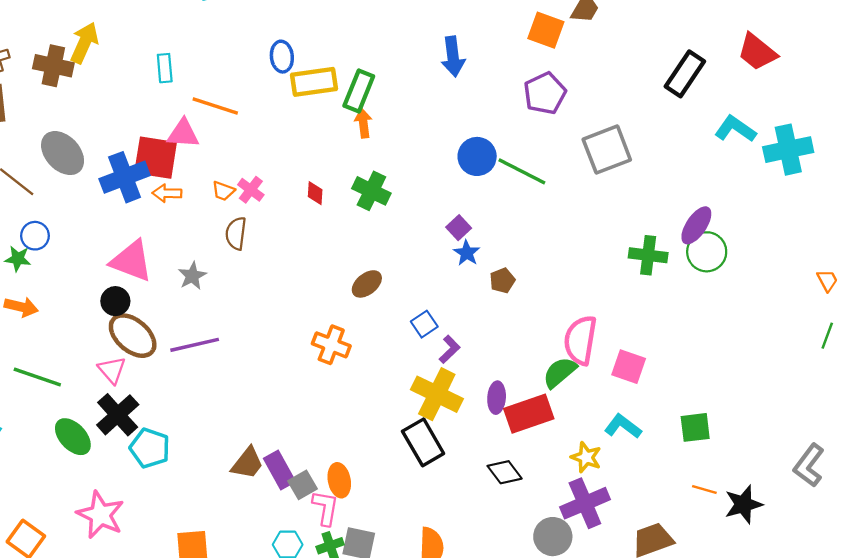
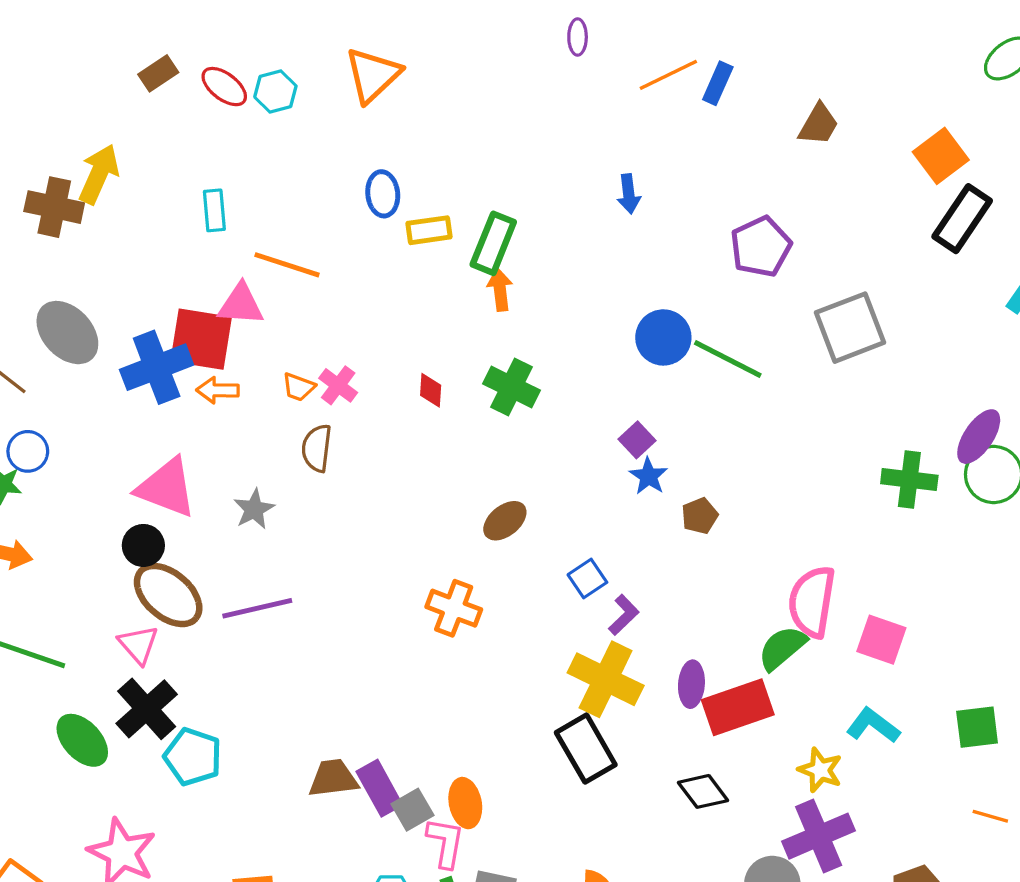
orange square: (546, 30) -> (941, 156), moved, turned 33
blue arrow: (453, 57) -> (629, 194), size x0.7
yellow rectangle: (314, 82) -> (429, 230), size x0.7
brown trapezoid: (247, 463) -> (333, 778), turned -135

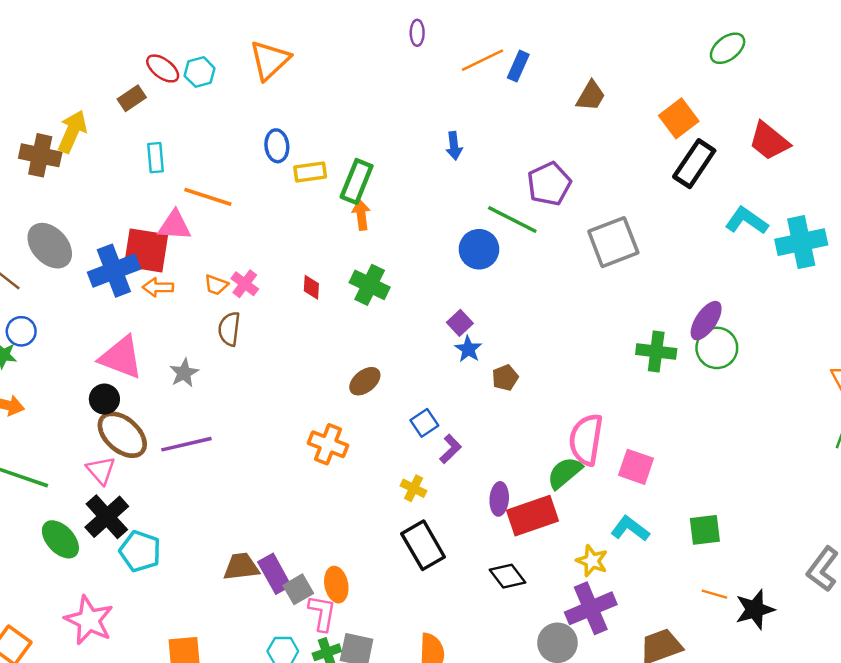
brown rectangle: (158, 73) -> (132, 98), moved
green line: (728, 359) -> (512, 219), moved
yellow cross: (606, 679) -> (414, 488), moved, size x0.5

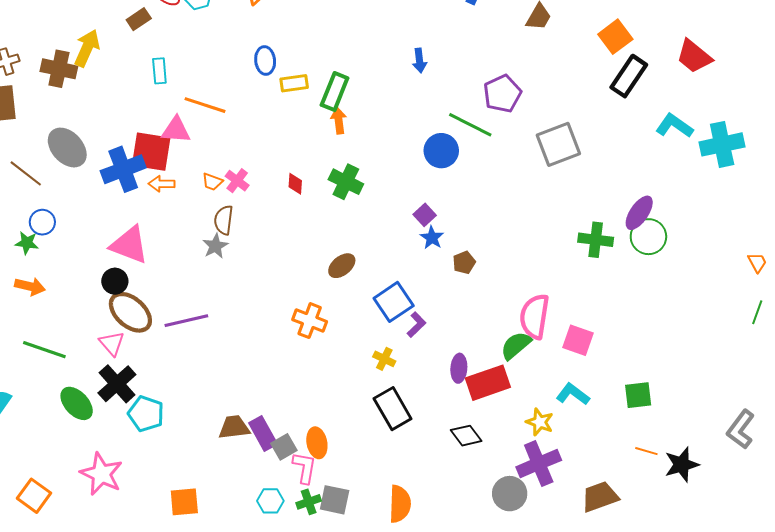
gray star: (184, 373) -> (215, 246), moved
blue square: (424, 423) -> (394, 302), size x1.6

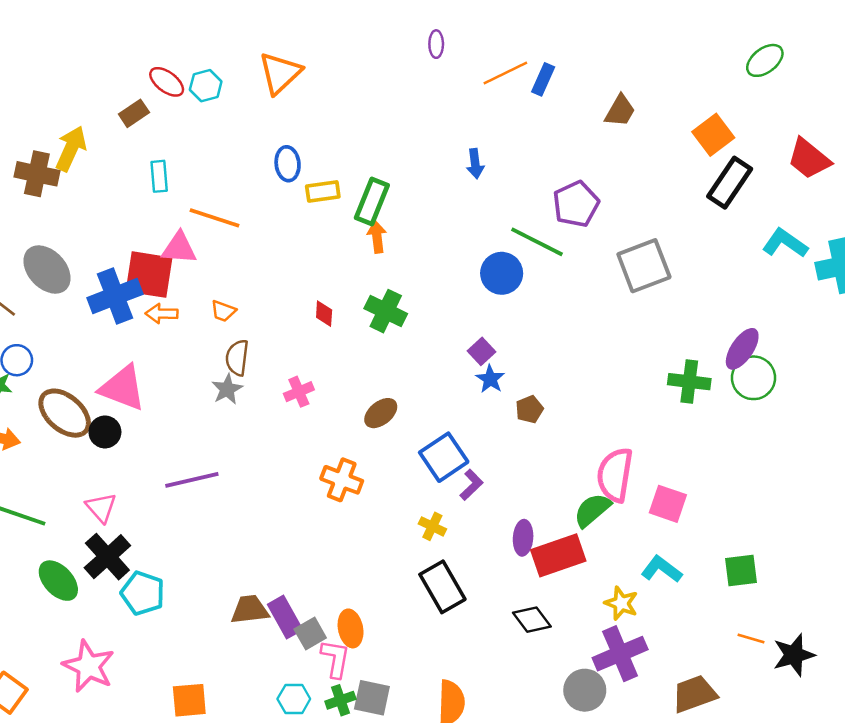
pink cross: (237, 181) -> (299, 392), moved, turned 30
brown ellipse: (130, 312) -> (65, 413), moved

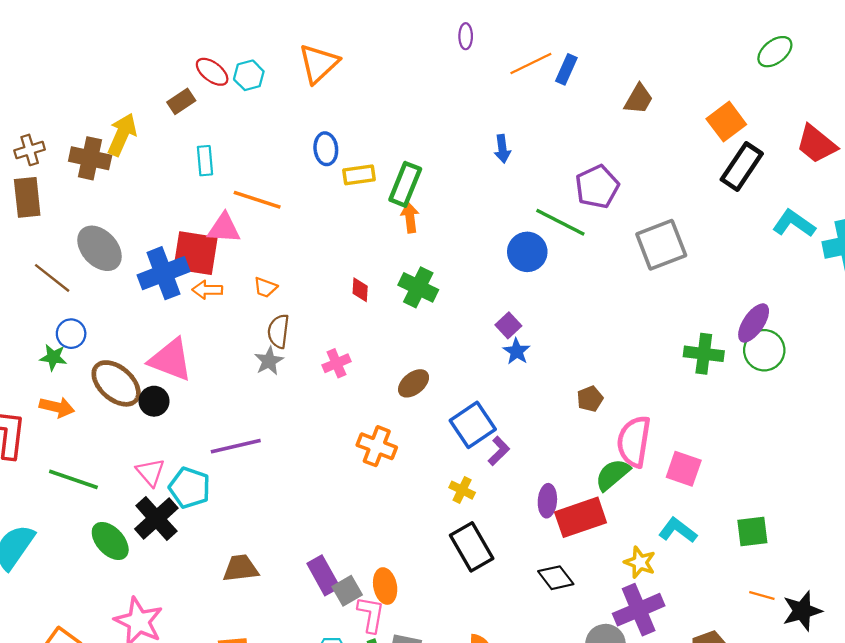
brown pentagon: (529, 409) -> (590, 399), moved
cyan pentagon: (143, 593) -> (190, 488), moved
brown trapezoid: (250, 610) -> (241, 568), moved

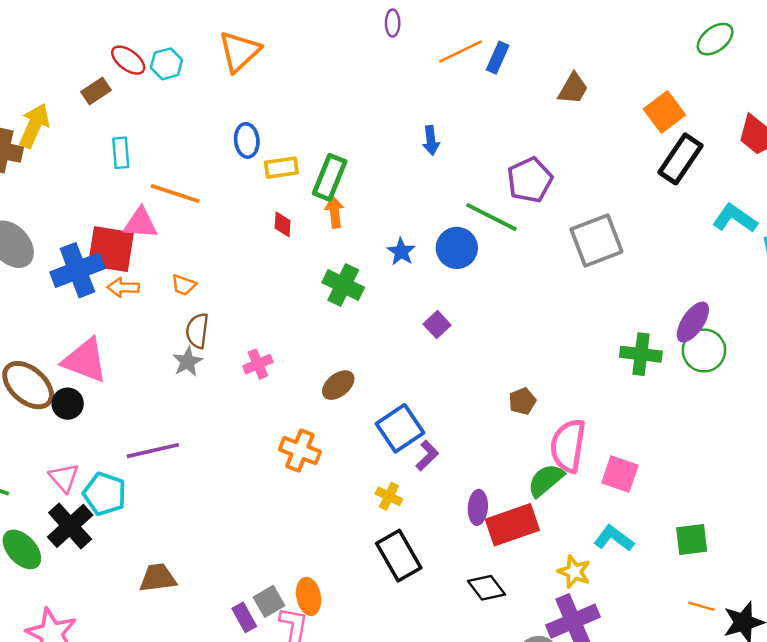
red diamond: (360, 290) -> (283, 224), moved
blue star: (517, 351) -> (401, 252), moved
purple rectangle: (323, 575) -> (244, 617), moved, size x0.7

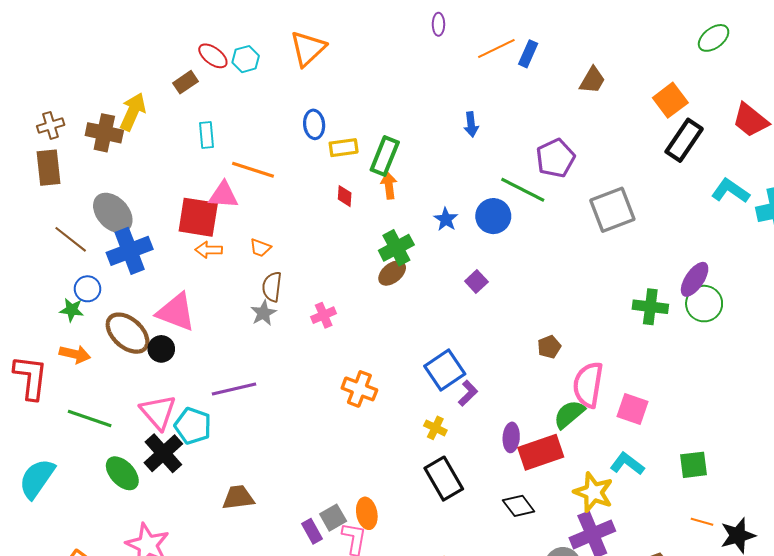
blue cross: (77, 270) -> (130, 251), moved
green cross: (343, 285) -> (396, 248), turned 36
brown ellipse: (338, 385) -> (392, 273), moved
pink triangle: (64, 478) -> (158, 412), size x1.4
yellow star: (574, 572) -> (593, 492), size x1.4

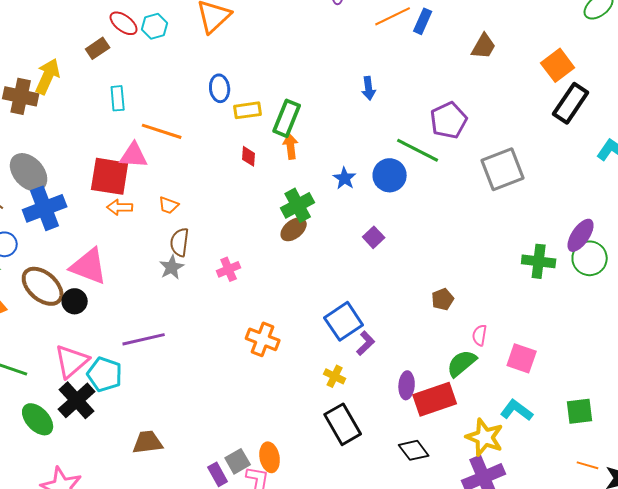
pink semicircle: (588, 385) -> (480, 335), size x0.5
pink triangle: (158, 412) -> (72, 361), turned 30

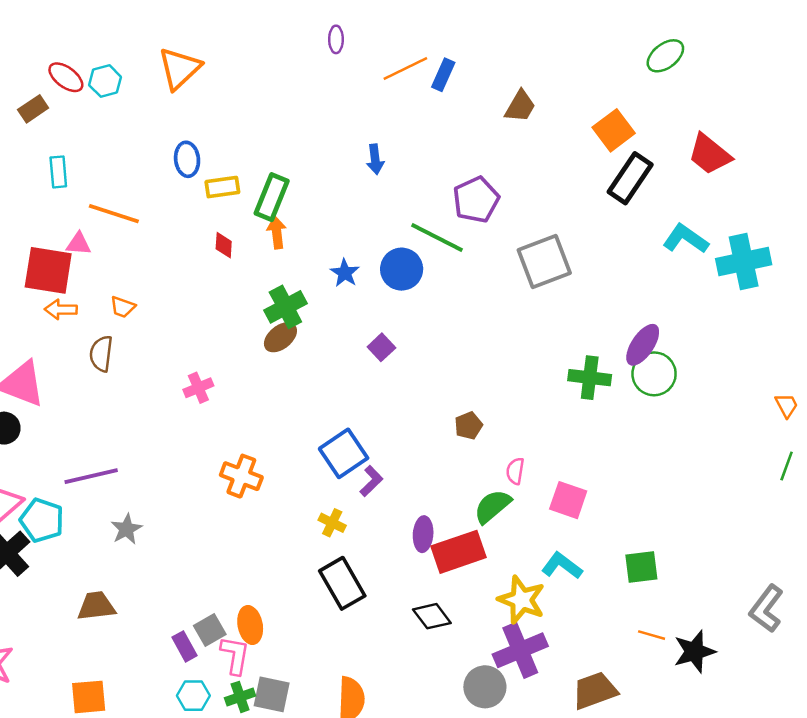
pink triangle: (134, 155) -> (79, 244), size x0.7
brown semicircle: (180, 242) -> (101, 354), moved
gray star: (172, 267) -> (126, 529), moved

